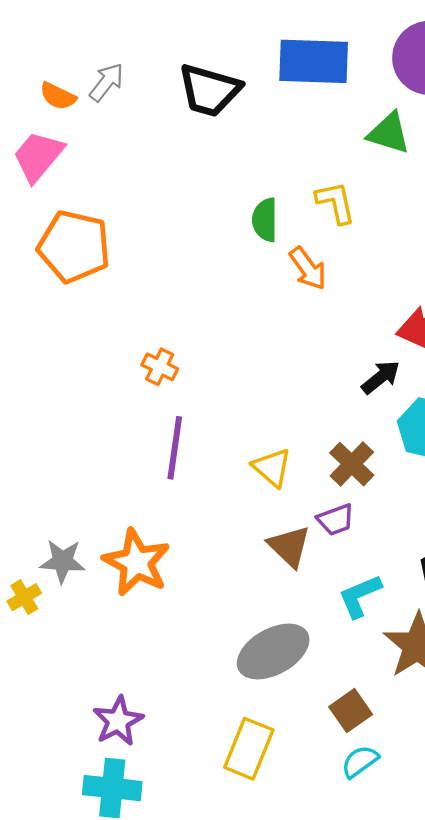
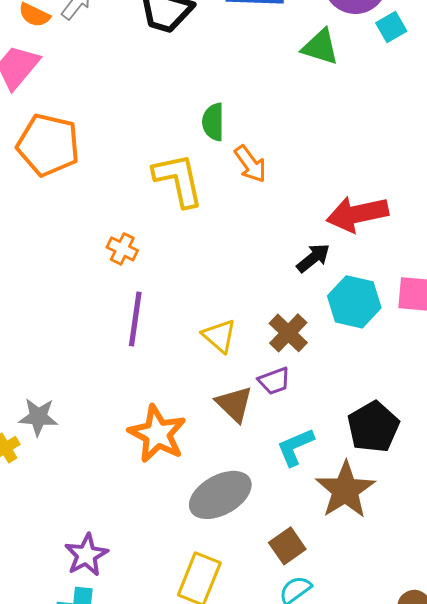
yellow L-shape: (336, 203) -> (178, 180), moved, size x1.5
orange star: (137, 562) -> (157, 434), moved

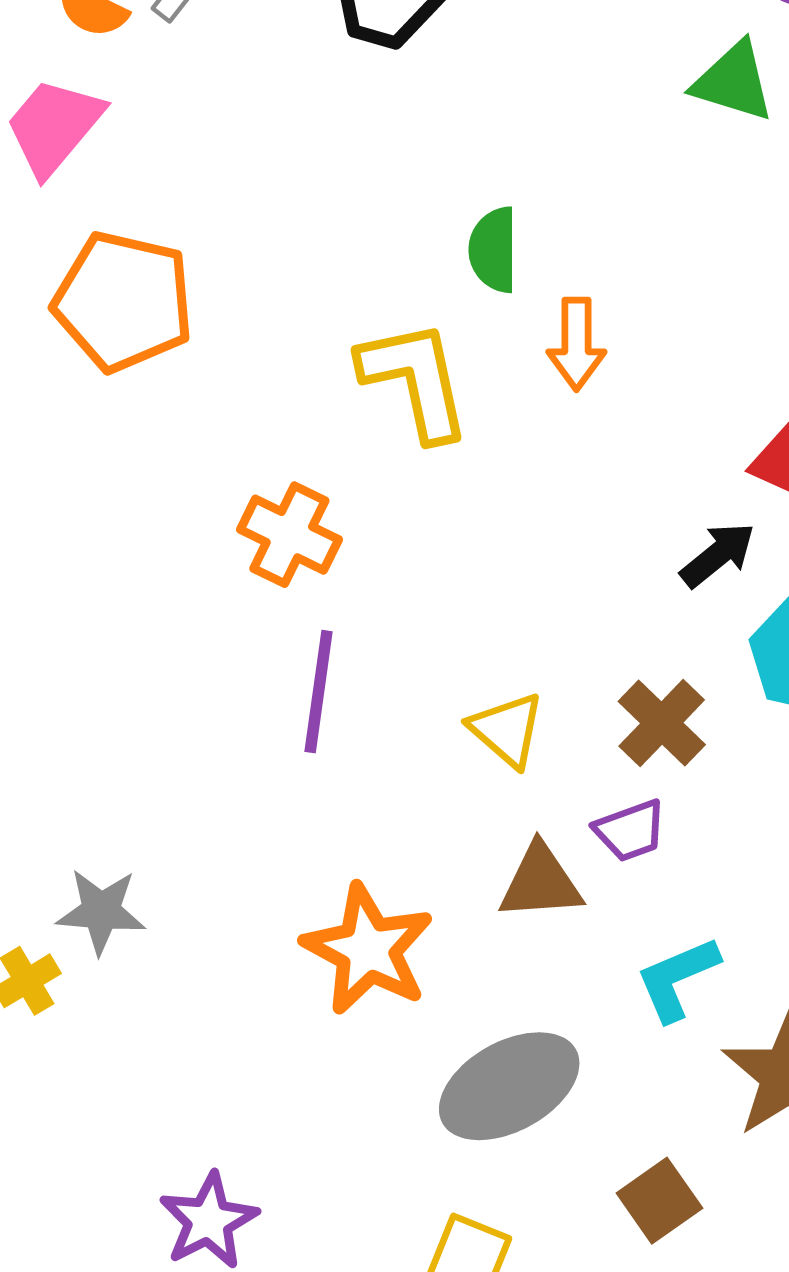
orange arrow: (250, 164) -> (576, 344), turned 36
orange cross: (122, 249) -> (289, 535), size x1.4
brown triangle: (234, 404) -> (541, 882), turned -48

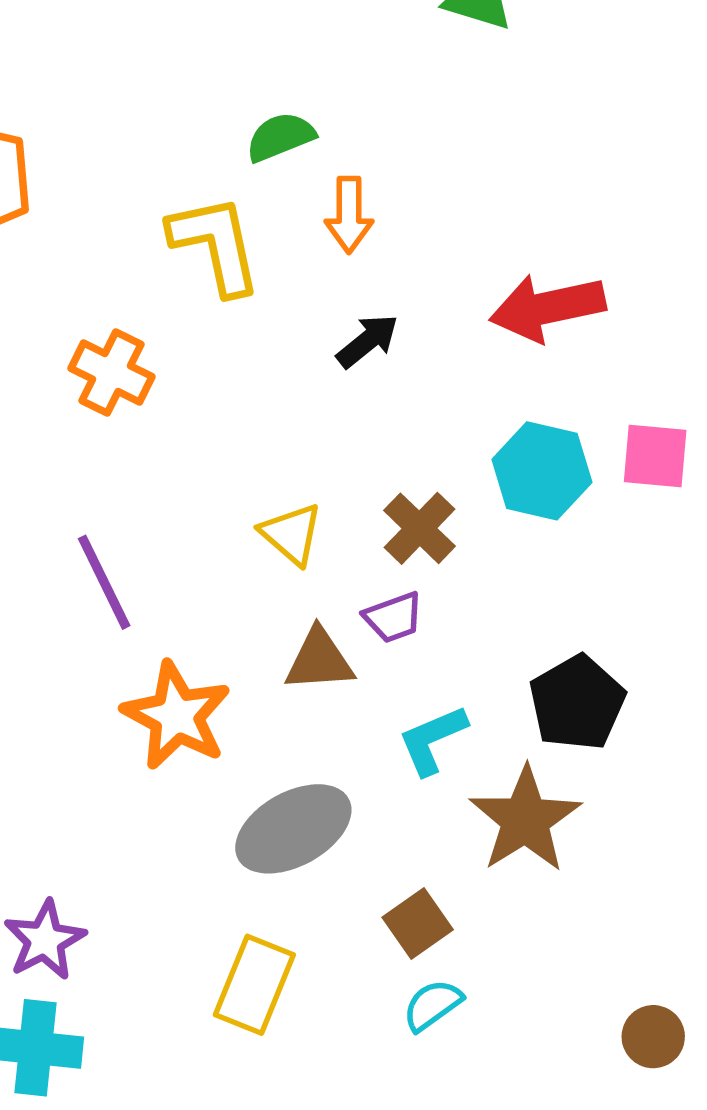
green semicircle: (493, 250) -> (280, 137), turned 68
black arrow: (718, 555) -> (368, 341), moved
purple line: (319, 692) -> (104, 582), moved, turned -34

